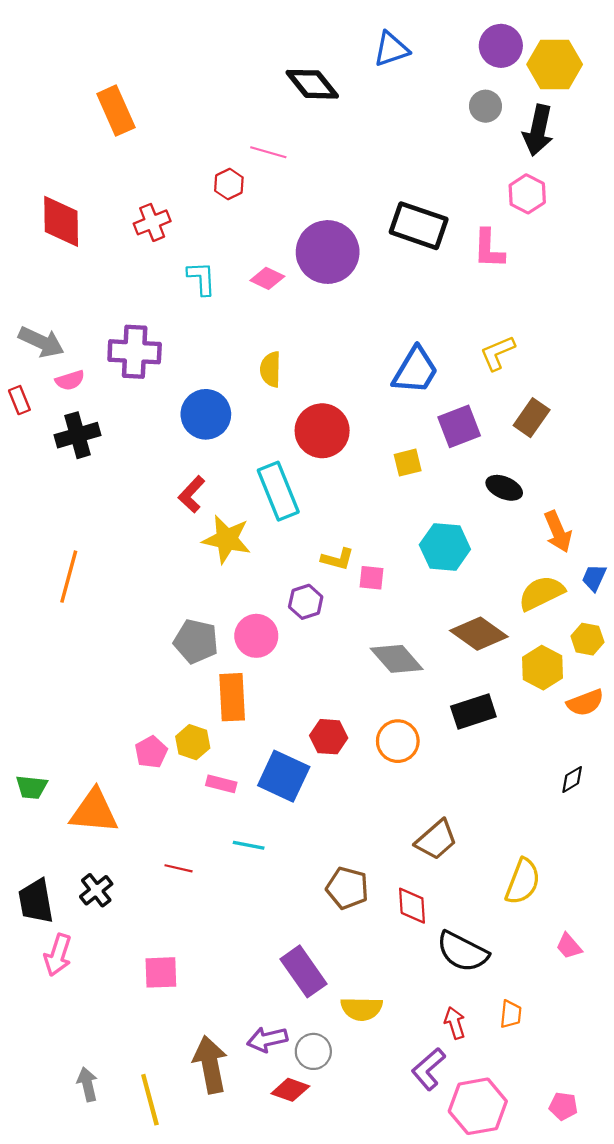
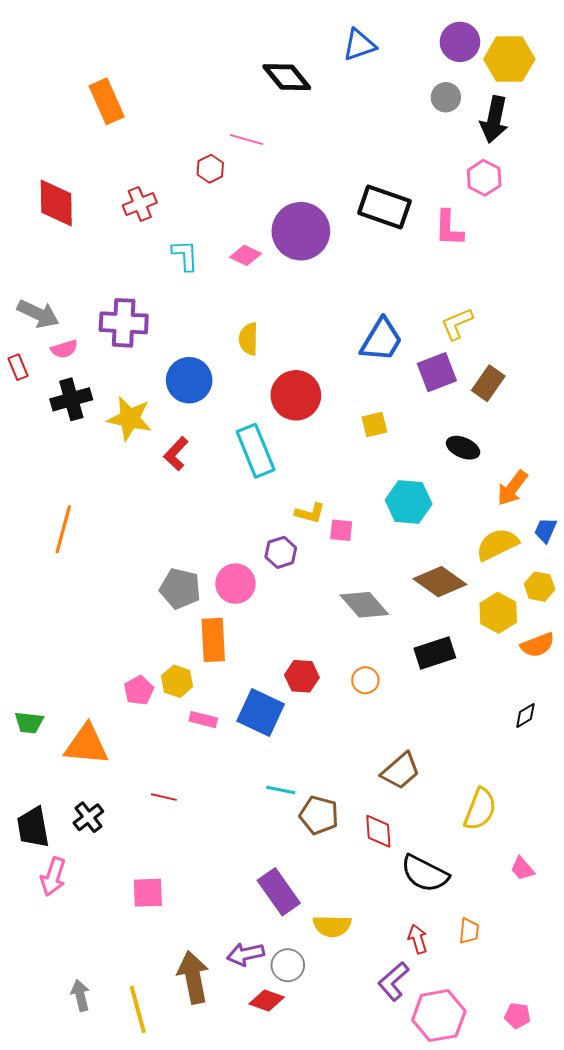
purple square: (459, 426) -> (437, 372), moved
orange arrow: (558, 532) -> (512, 488), turned 60
yellow star: (227, 539) -> (130, 418), moved
orange circle: (398, 741) -> (365, 680), size x0.7
cyan line: (249, 845) -> (281, 790), moved

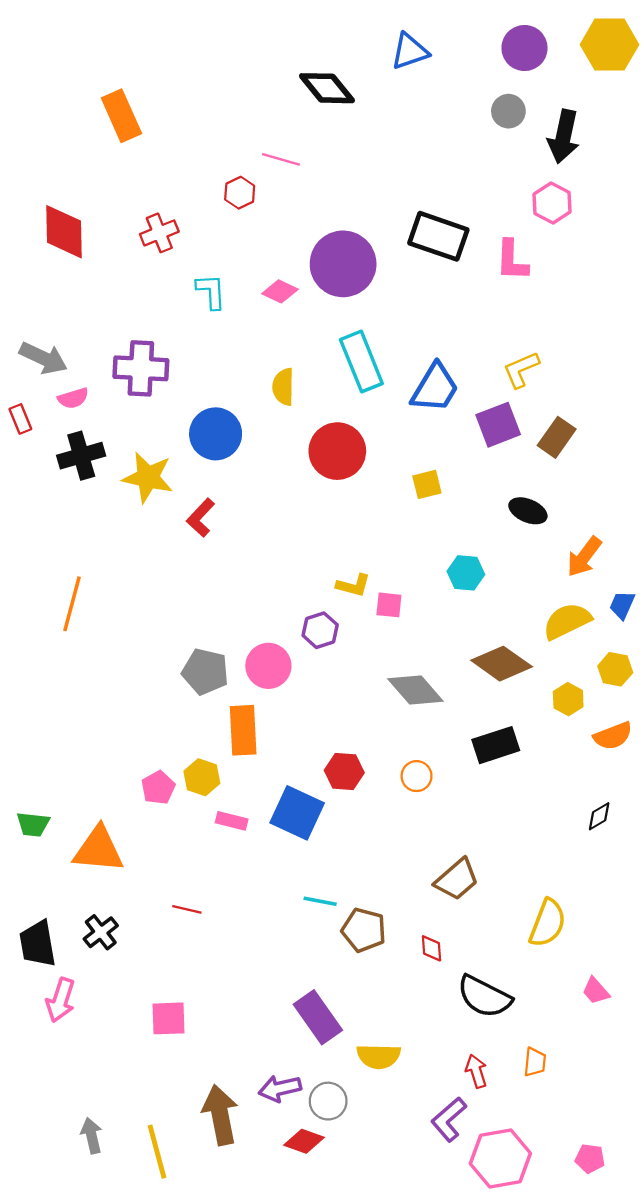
yellow hexagon: (509, 59) -> (609, 45), moved
cyan rectangle: (256, 451) -> (361, 362), moved
cyan hexagon: (409, 502) -> (466, 573), size x0.7
yellow hexagon: (498, 613) -> (568, 699), size x0.7
red diamond: (378, 831) -> (431, 948), size x0.7

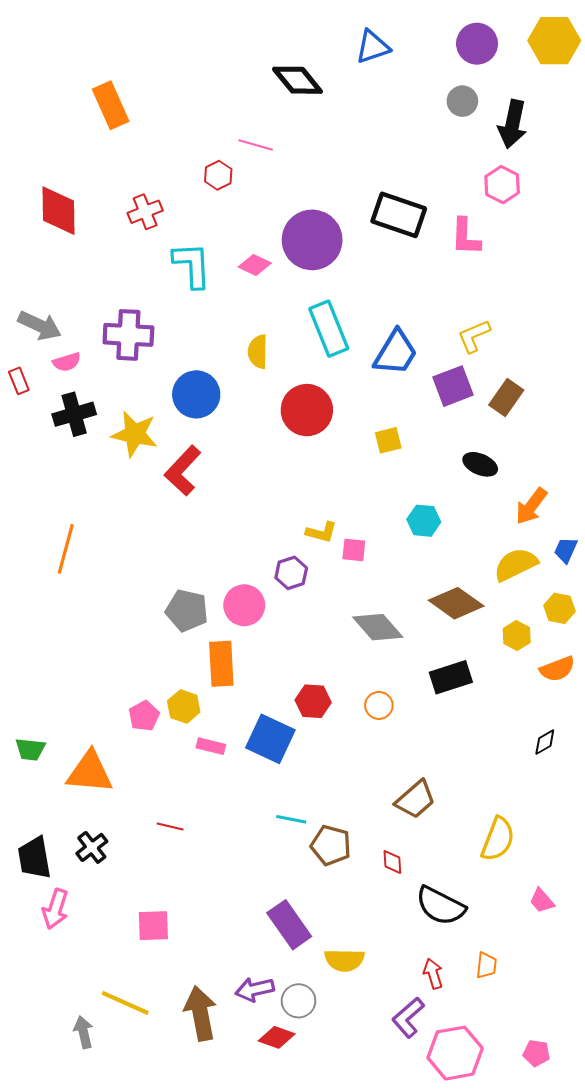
cyan L-shape: (211, 291) -> (192, 265), size x1.4
red L-shape: (201, 518) -> (183, 471), size x1.4
yellow line: (157, 1152) -> (125, 1003), moved, turned -51

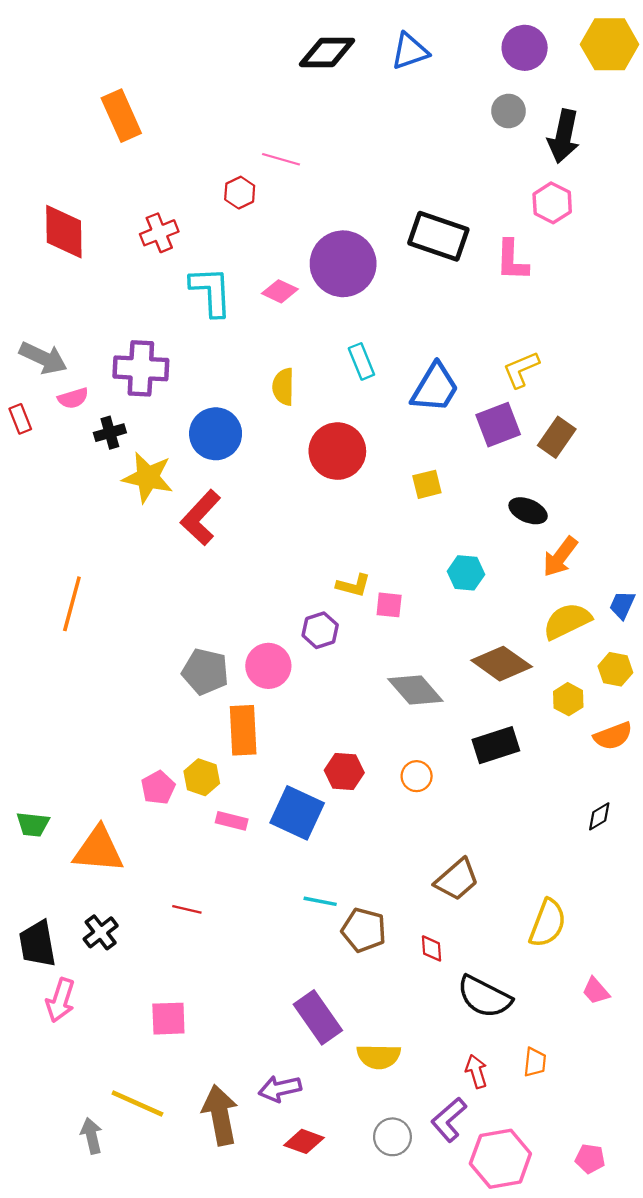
black diamond: (297, 80) -> (327, 52), moved, turned -51
cyan rectangle: (329, 329) -> (361, 361), size x0.6
black cross: (74, 414) -> (110, 433), moved, size x0.7
orange arrow: (531, 506) -> (560, 557), moved
gray circle: (299, 1001) -> (392, 1137), moved

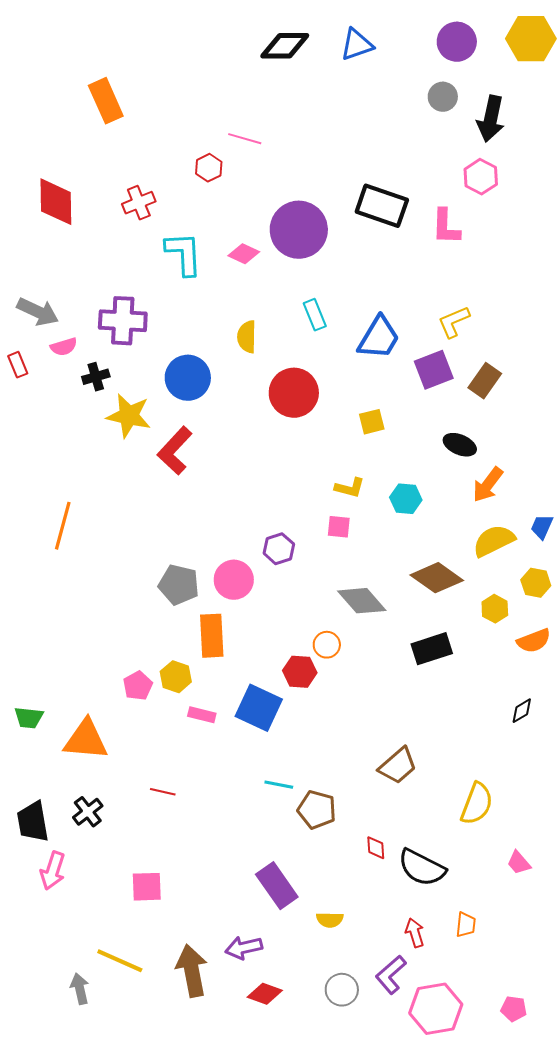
yellow L-shape: (353, 585) -> (350, 488), moved
orange circle: (417, 776) -> (327, 645), moved
red diamond: (432, 948) -> (376, 848), moved
yellow semicircle: (379, 1056) -> (330, 920), size x0.7

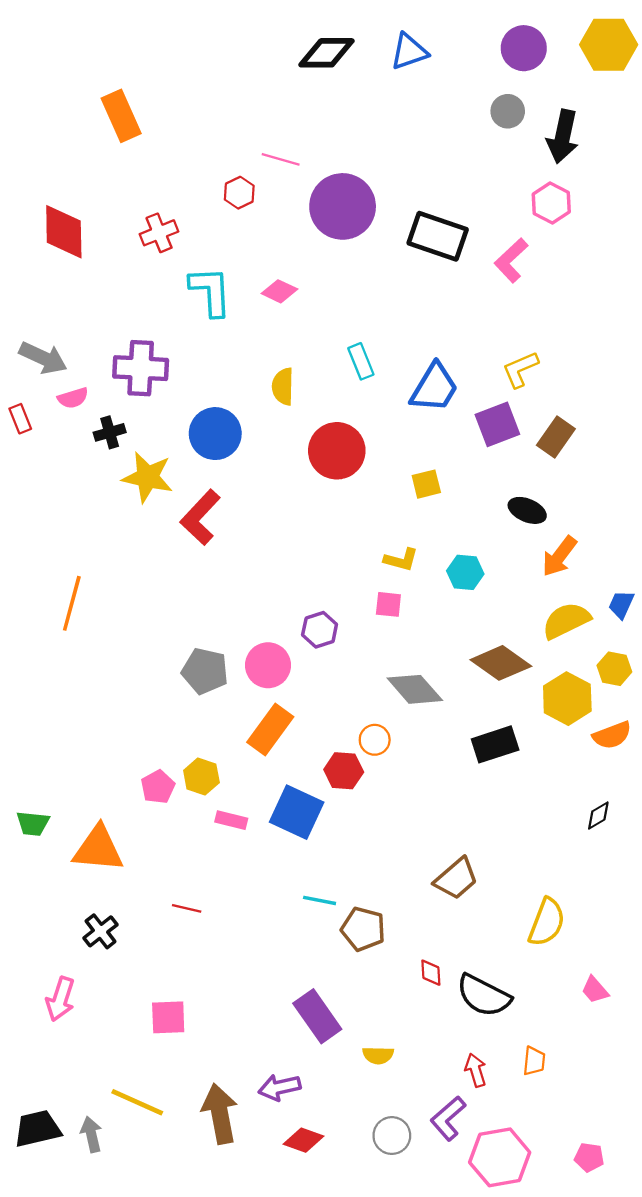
pink L-shape: (446, 227) -> (511, 260), turned 45
purple circle: (299, 230) -> (343, 206), moved
yellow hexagon: (495, 609) -> (567, 699), size x1.6
orange rectangle: (212, 636) -> (270, 729), moved, turned 39
black trapezoid: (33, 822) -> (37, 1129), moved, turned 87

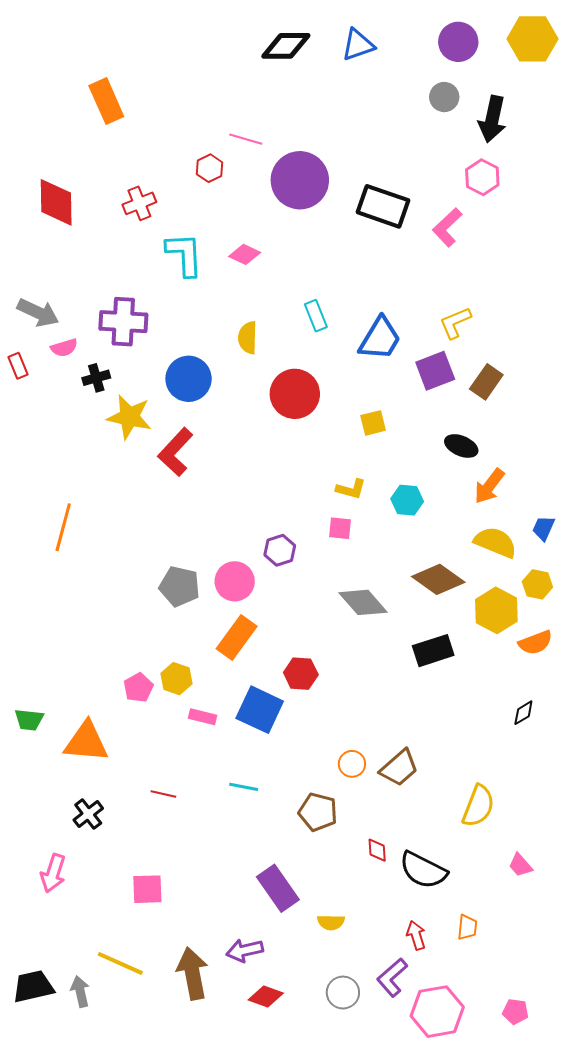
yellow semicircle: (566, 621) -> (495, 542), turned 48
orange circle: (375, 740) -> (352, 764), moved
cyan line: (320, 900) -> (244, 787), moved

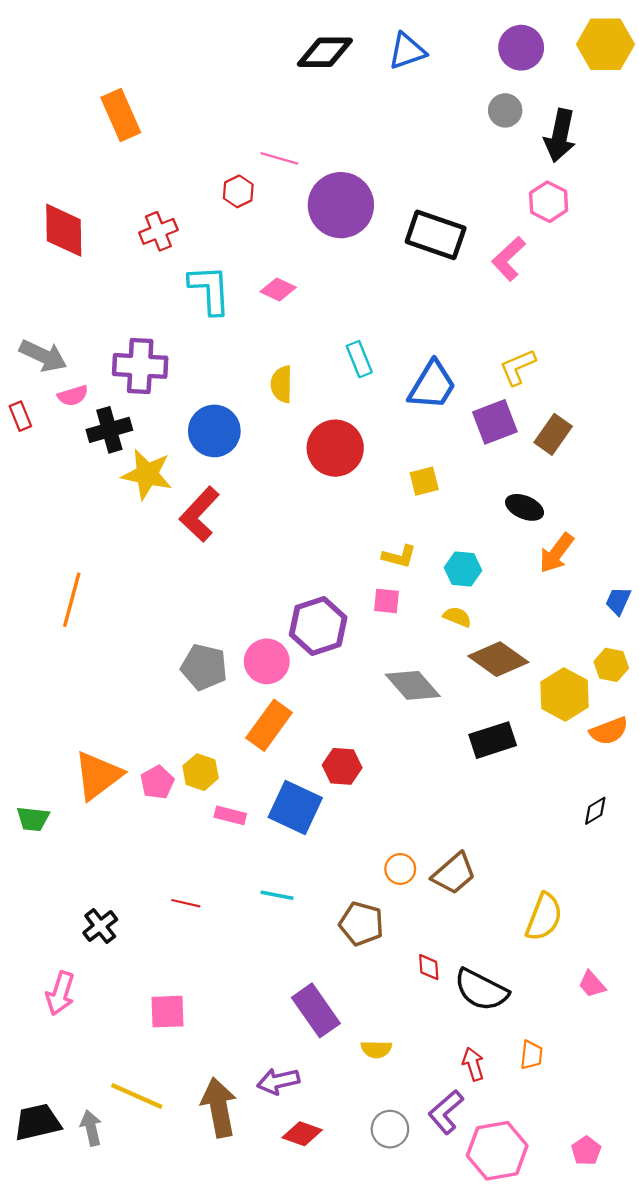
black cross: (96, 378) -> (109, 430), size x1.4
yellow semicircle: (495, 542) -> (457, 617), moved, size x0.6
purple hexagon: (280, 550) -> (318, 626), size x1.6
orange triangle: (86, 742) -> (98, 775), moved, turned -42
pink pentagon: (515, 1012) -> (586, 1151), turned 30

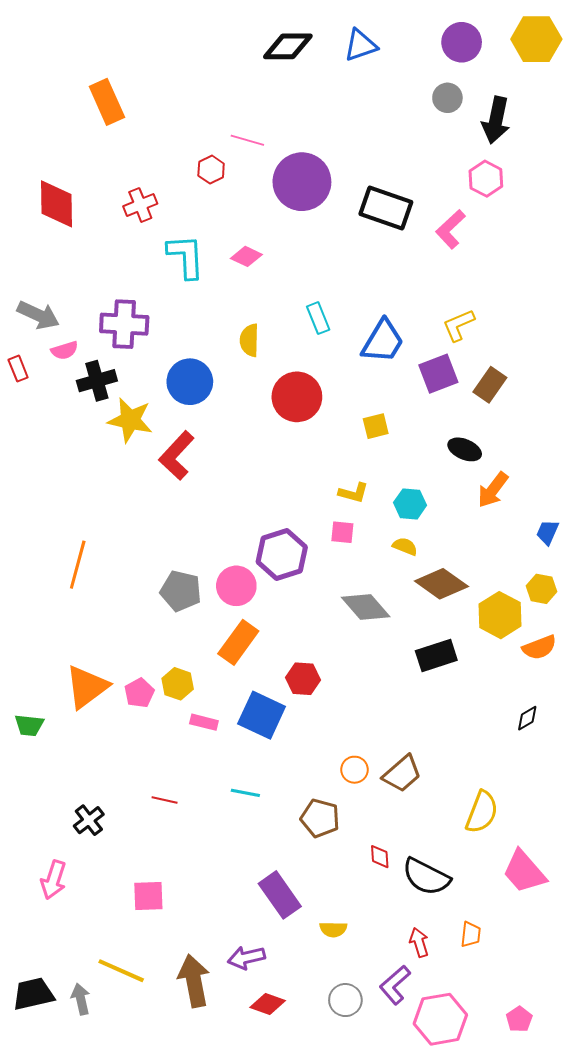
orange line: (72, 600) -> (78, 565), moved
pink trapezoid: (592, 984) -> (524, 872), size x1.8

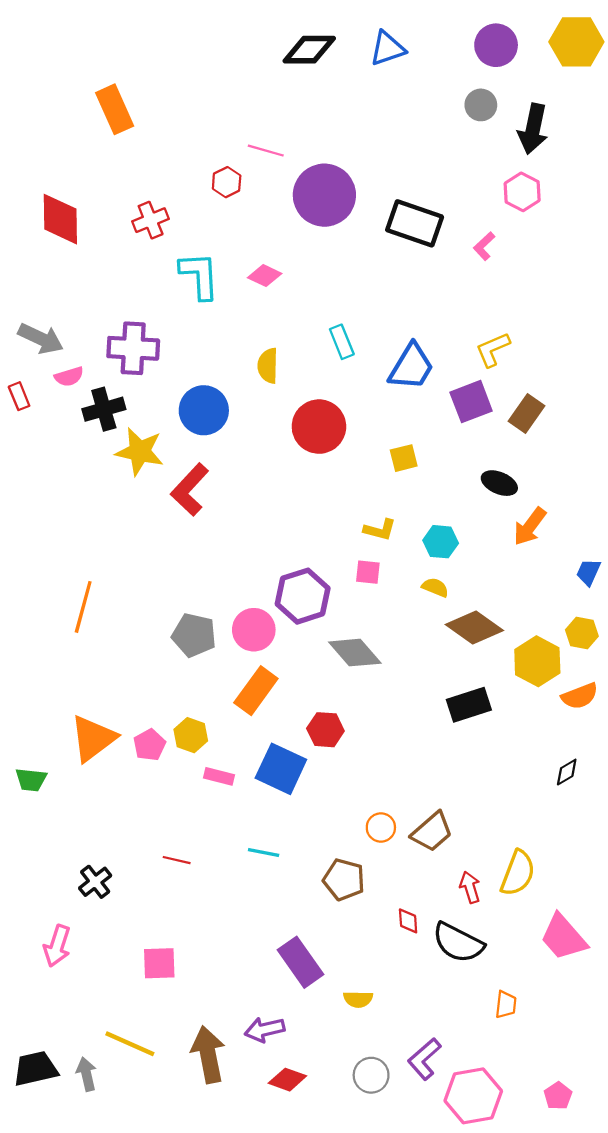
pink L-shape: (450, 229) -> (484, 246), size x0.7
gray diamond: (366, 607) -> (355, 653), moved
red arrow: (419, 942) -> (470, 887), moved

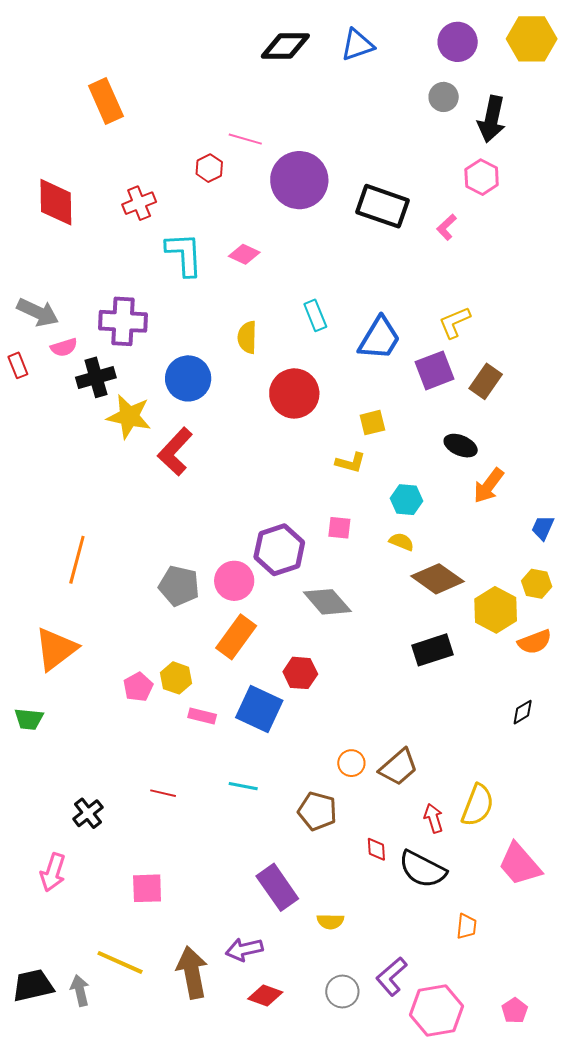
yellow L-shape: (380, 530) -> (350, 463), moved
orange triangle: (93, 738) -> (56, 649), moved

